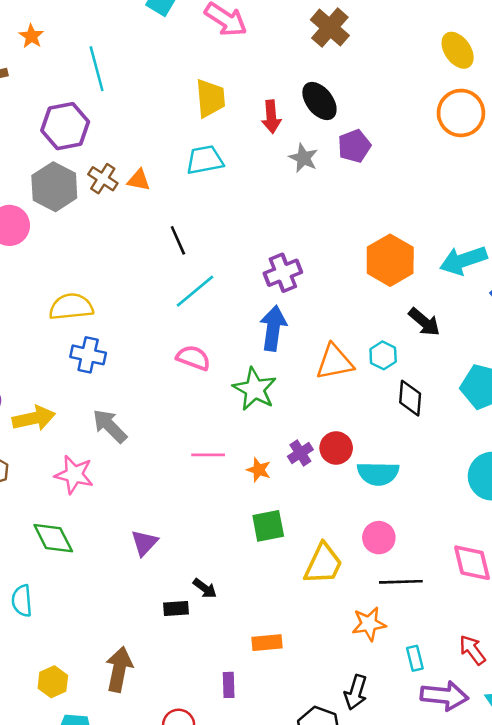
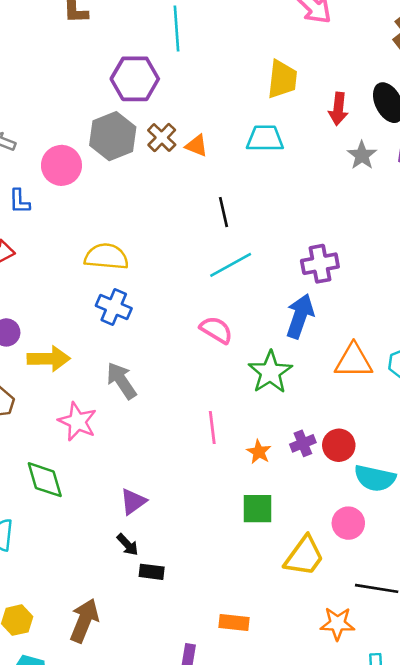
pink line: (208, 455) -> (212, 428), turned 72
pink circle: (379, 538) -> (348, 523), moved
black arrow: (205, 588) -> (128, 545), moved

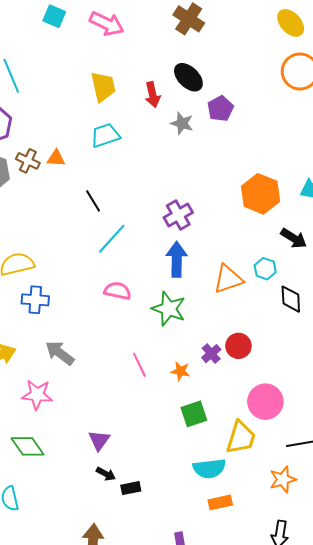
cyan semicircle: (375, 478) -> (209, 468), moved
pink circle: (348, 523) -> (265, 402), size x1.4
orange rectangle: (234, 623) -> (220, 502), moved

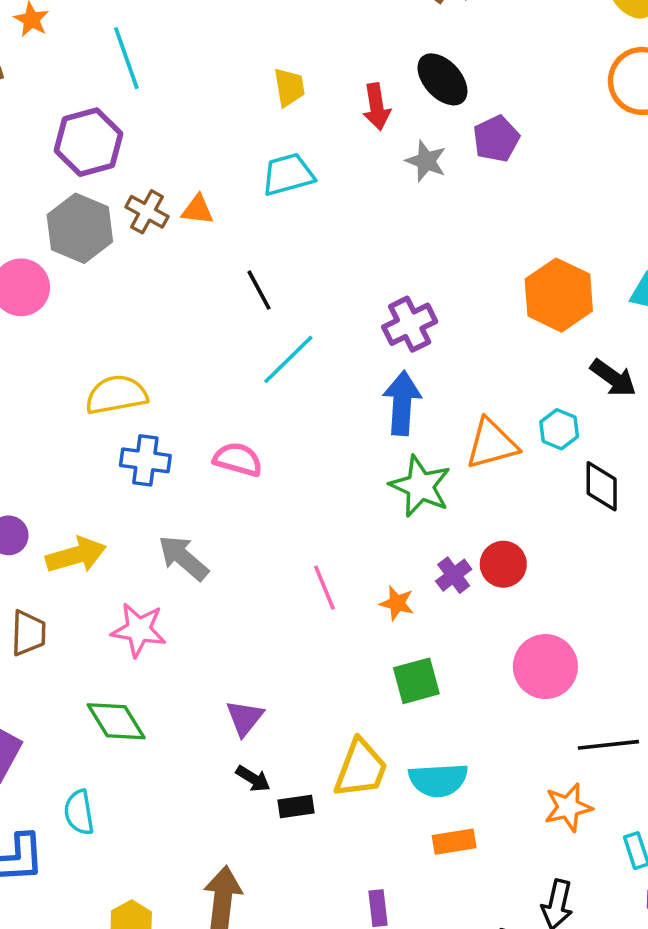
yellow trapezoid: (103, 87) -> (289, 87), size x0.7
pink semicircle: (118, 291) -> (238, 459), moved
green star: (169, 309) -> (420, 486), moved
yellow trapezoid: (241, 438) -> (361, 769), moved

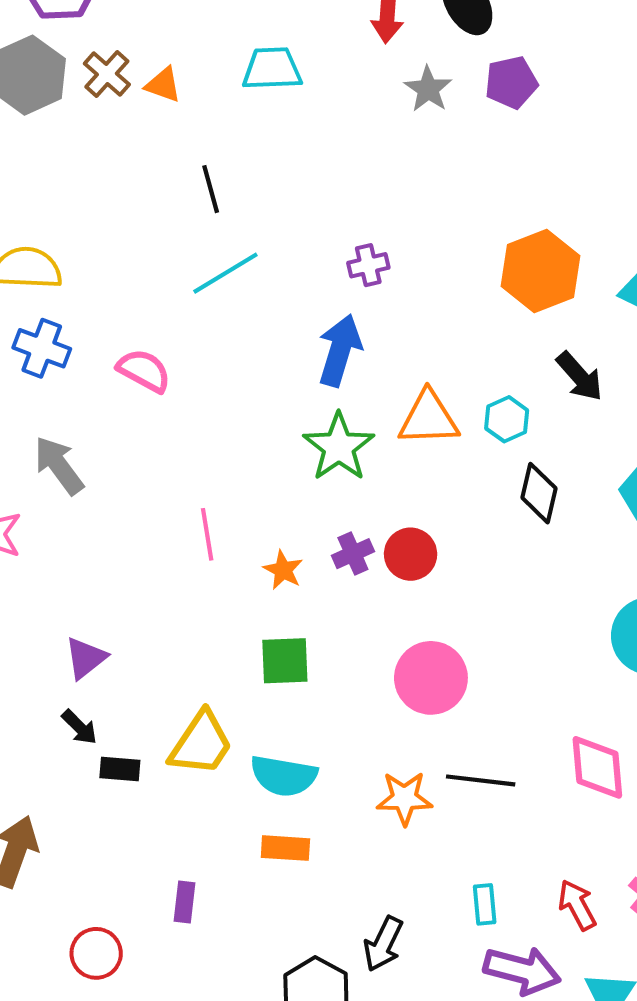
purple cross: (410, 324) -> (368, 265), size x0.7
orange star: (568, 807) -> (404, 798), moved

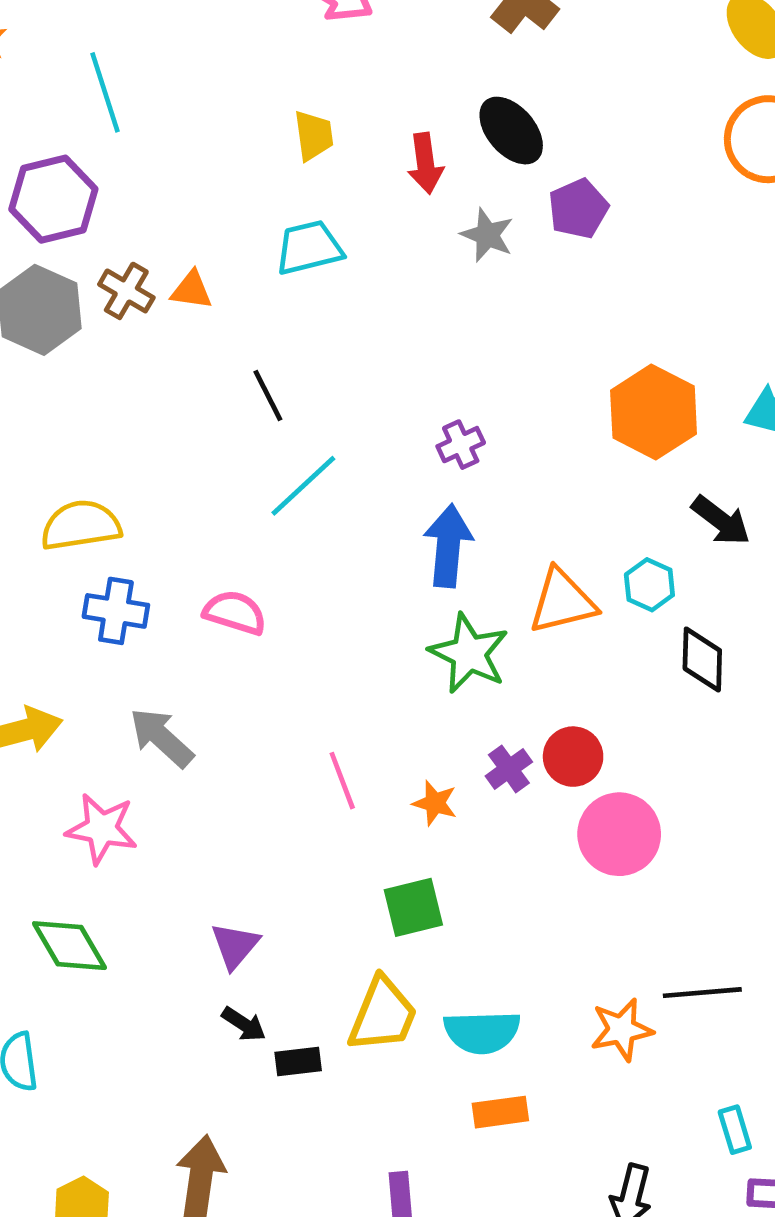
green square: (285, 661) -> (413, 907), moved
pink circle: (431, 678) -> (619, 834), moved

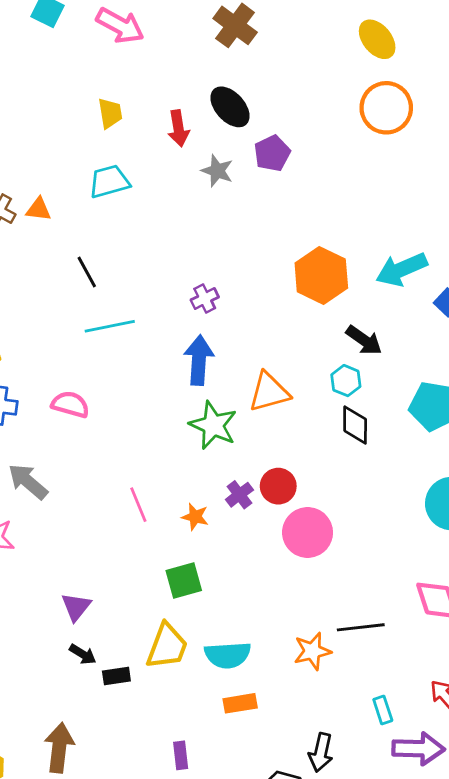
cyan line: (303, 486) -> (110, 326), turned 33
cyan hexagon: (649, 585) -> (346, 381), moved

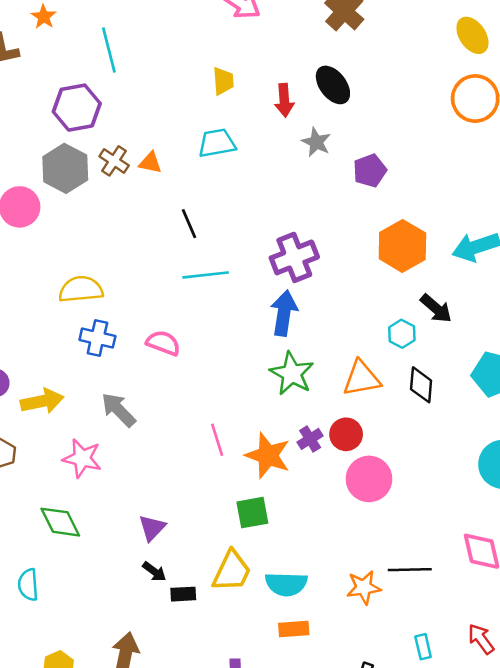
purple pentagon: (272, 153) -> (370, 171), moved
purple cross: (205, 299) -> (294, 257), size x1.8
cyan hexagon: (346, 381) -> (402, 334), moved
orange triangle: (269, 392) -> (362, 378), moved
orange star: (195, 517) -> (268, 455), size x1.8

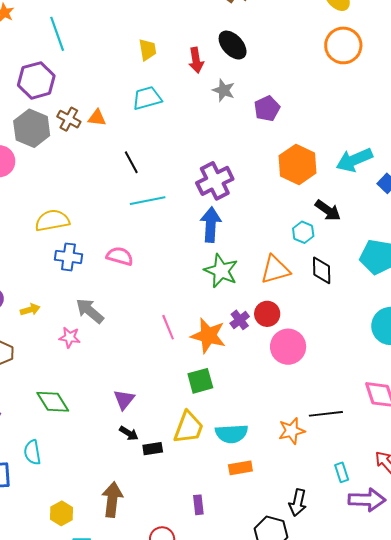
yellow arrow: (42, 401) -> (30, 310), size x0.6
pink star: (82, 458) -> (70, 337), moved, size x0.7

